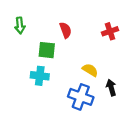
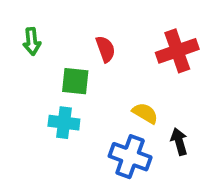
red cross: (110, 31) -> (177, 51), size x1.5

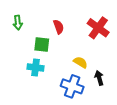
red cross: (177, 51) -> (98, 28), turned -35

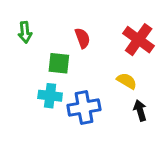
yellow semicircle: (80, 62) -> (127, 81), moved
blue cross: (72, 86) -> (84, 108), moved, turned -30

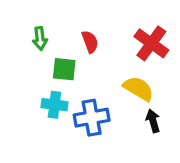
green arrow: (25, 32) -> (40, 39), moved
yellow semicircle: (127, 81) -> (138, 89), size x1.4

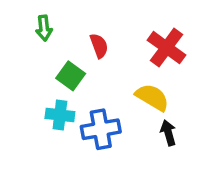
green arrow: (40, 39) -> (44, 28), moved
green square: (64, 69) -> (71, 76), turned 30

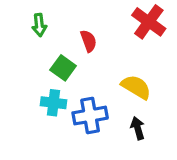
red cross: (166, 48) -> (149, 22), moved
black arrow: (168, 133) -> (138, 128), moved

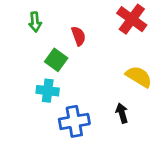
yellow semicircle: (136, 87) -> (139, 77), moved
blue cross: (90, 116) -> (74, 121), moved

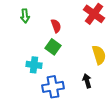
green square: (56, 60) -> (53, 47), moved
yellow semicircle: (139, 77) -> (99, 55), turned 42

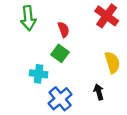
green arrow: (25, 16) -> (28, 18), size x1.5
blue cross: (53, 87) -> (60, 99), turned -30

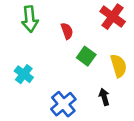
green square: (60, 53) -> (86, 56), moved
cyan cross: (39, 74) -> (24, 74), moved, turned 30

